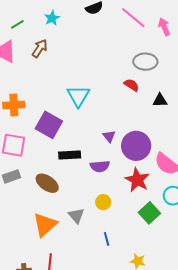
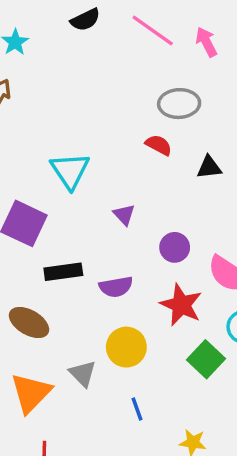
purple triangle: (109, 136) -> (124, 215), moved
purple circle: (136, 146) -> (175, 247), size x0.6
yellow circle: (103, 202) -> (126, 347), size x1.5

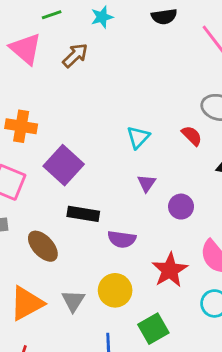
cyan triangle: (70, 171) -> (138, 137), moved, size x0.7
purple circle: (175, 247) -> (181, 207), moved
green square: (206, 359) -> (153, 329), moved

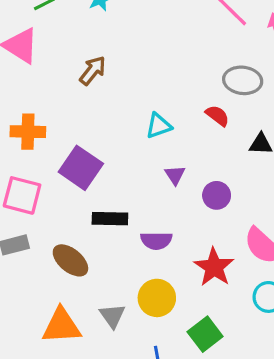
brown arrow: (75, 55) -> (93, 70), moved
cyan triangle: (138, 137) -> (159, 126), turned 35
orange triangle: (27, 303) -> (61, 326), turned 33

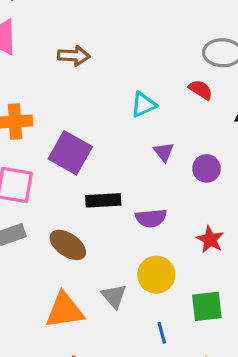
brown arrow: (93, 70) -> (74, 56), turned 60
red star: (214, 267) -> (210, 239), size x0.7
green square: (205, 334) -> (207, 306), turned 36

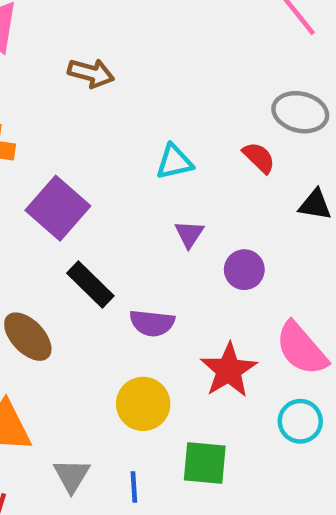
black rectangle: (103, 200) -> (90, 284), turned 36
red star: (210, 239) -> (229, 370), size x1.4
gray triangle: (114, 296) -> (72, 476), moved

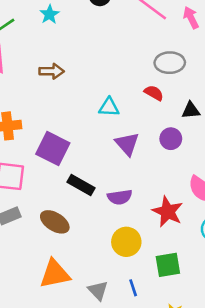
cyan triangle: (174, 162) -> (109, 107), turned 30
purple triangle: (189, 234) -> (127, 144), size x1.5
purple circle: (244, 270) -> (171, 139), moved

